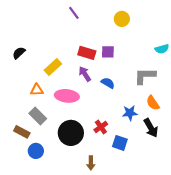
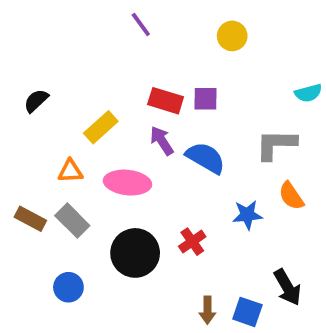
blue semicircle: (108, 83) -> (206, 158), size x1.5
black arrow: (151, 128) -> (287, 287), moved
brown rectangle: (22, 132) -> (30, 219), moved
blue square: (120, 143) -> (247, 312), moved
brown arrow: (91, 163) -> (207, 310), moved

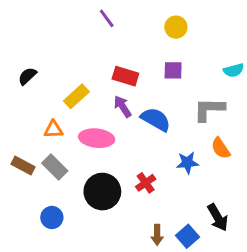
purple square: (206, 99) -> (173, 70), moved
blue square: (247, 312) -> (187, 236), turned 30

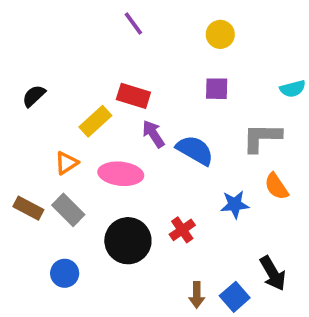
red rectangle: (125, 76) -> (133, 96), moved
orange triangle: (53, 129) -> (66, 163), turned -30

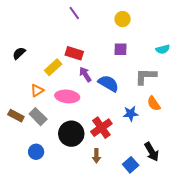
red cross: (182, 230) -> (101, 128), size x1.5
brown arrow: (197, 295) -> (96, 156), moved

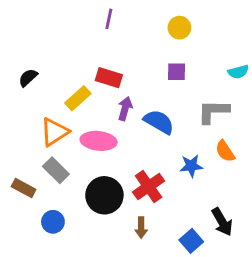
purple line: (74, 13) -> (109, 19), turned 48
purple arrow: (85, 74) -> (125, 109), turned 49
orange triangle: (37, 90) -> (54, 132), size x1.5
brown rectangle: (16, 116) -> (24, 188), moved

